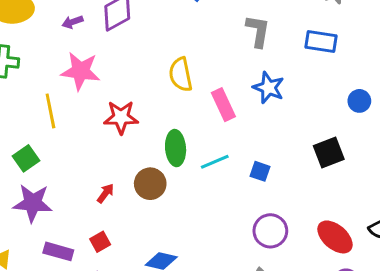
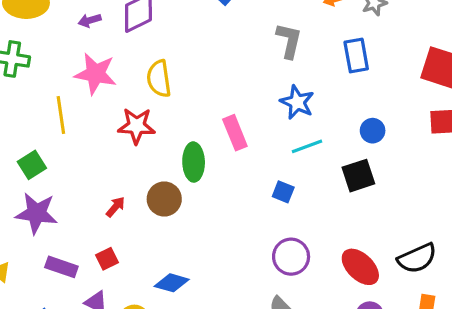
blue rectangle: (321, 42) -> (356, 55), turned 68
yellow semicircle: (181, 74) -> (159, 79), moved
blue circle: (359, 101) -> (373, 131), moved
pink rectangle: (223, 105) -> (235, 133), moved
cyan line: (215, 162) -> (307, 146), moved

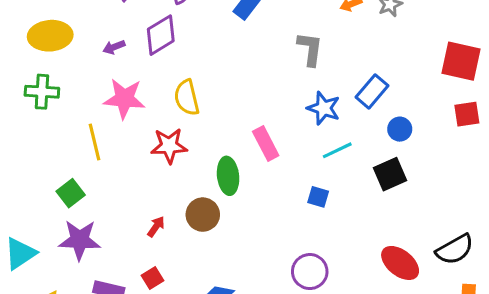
blue rectangle: (356, 55) -> (372, 91), moved, turned 56
purple circle: (291, 257) -> (310, 272), moved

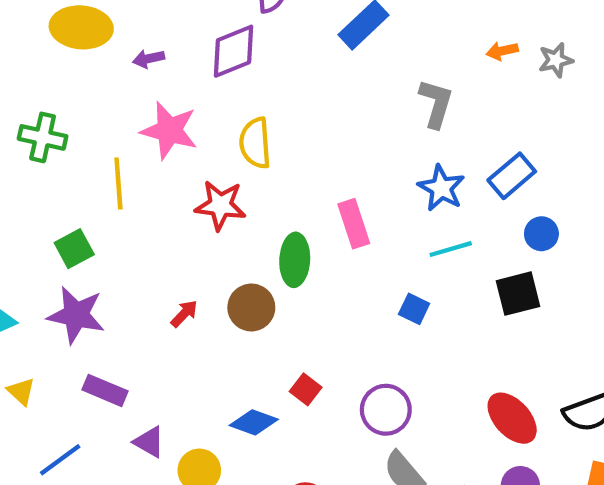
purple arrow: (114, 47) -> (149, 59), moved
green cross: (42, 92) -> (43, 137), moved
red square: (152, 278) -> (306, 389), moved, turned -30

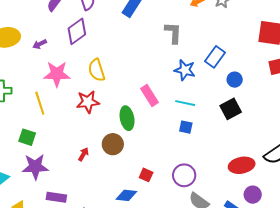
green square: (74, 249) -> (27, 137), turned -30
cyan line: (451, 249) -> (185, 103), moved, turned 42
red ellipse: (512, 418) -> (242, 165), turned -45

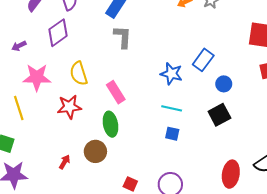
gray L-shape: (173, 33) -> (123, 37), moved
pink rectangle: (150, 96) -> (116, 92), moved
red ellipse: (242, 165) -> (231, 174), turned -70

